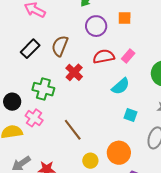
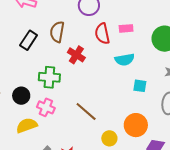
red semicircle: (104, 56) -> (102, 34), turned -80
pink rectangle: (128, 56) -> (126, 28), turned 56
cyan semicircle: (121, 86) -> (125, 60), turned 42

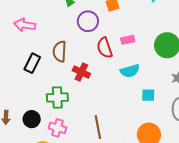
brown line: (86, 111) -> (98, 127), turned 45

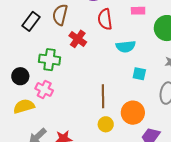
pink rectangle: (128, 40) -> (138, 11), moved
brown line: (98, 127) -> (103, 96), moved

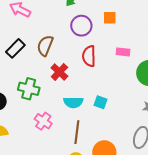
cyan semicircle: (126, 47) -> (73, 102), moved
cyan square: (139, 74) -> (101, 102), moved
pink cross: (44, 90) -> (43, 121), moved

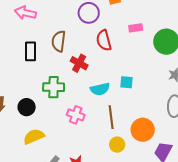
black rectangle: (15, 48) -> (31, 51), turned -30

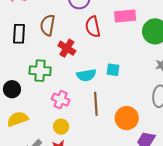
pink rectangle: (136, 28) -> (125, 16), size x1.5
yellow circle: (117, 145) -> (61, 127), moved

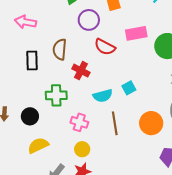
red semicircle: (93, 27) -> (105, 47), turned -45
cyan square: (113, 70) -> (129, 88), turned -32
orange circle: (127, 118) -> (151, 123), moved

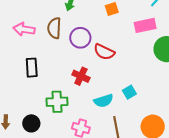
purple circle: (89, 20) -> (80, 38), moved
pink rectangle: (136, 33) -> (145, 25), moved
brown semicircle: (60, 49) -> (54, 28), moved

